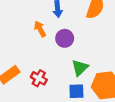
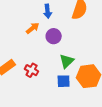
orange arrow: (40, 29) -> (33, 28), turned 80

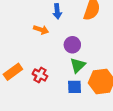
orange arrow: (33, 28) -> (41, 30), turned 56
purple circle: (54, 36) -> (72, 45), moved

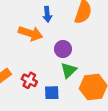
orange arrow: (41, 30) -> (30, 33), size x1.5
blue square: (74, 87) -> (52, 93), moved

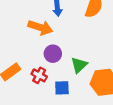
purple circle: (63, 49) -> (53, 54), moved

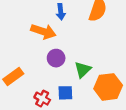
red cross: (39, 75) -> (42, 99), moved

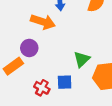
purple circle: (56, 58) -> (29, 48), moved

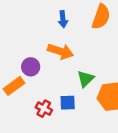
orange arrow: (43, 22) -> (60, 51), moved

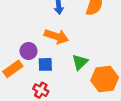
blue square: (68, 103) -> (45, 64), moved

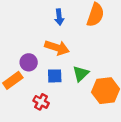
blue square: (45, 64) -> (55, 76), moved

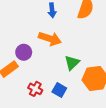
blue square: (55, 76) -> (59, 90), moved, turned 32

